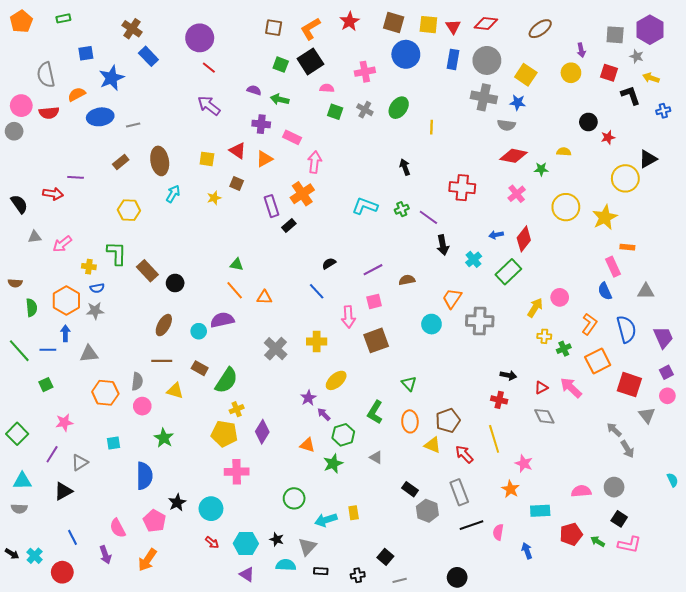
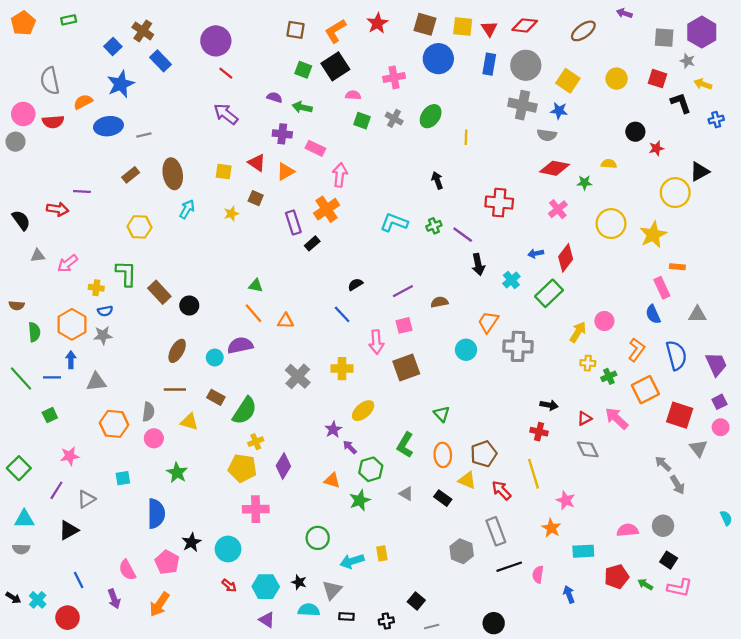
purple arrow: (581, 50) -> (624, 13), moved, turned 120
blue square: (86, 53) -> (113, 46), moved, turned -35
black rectangle: (410, 489) -> (443, 498), moved

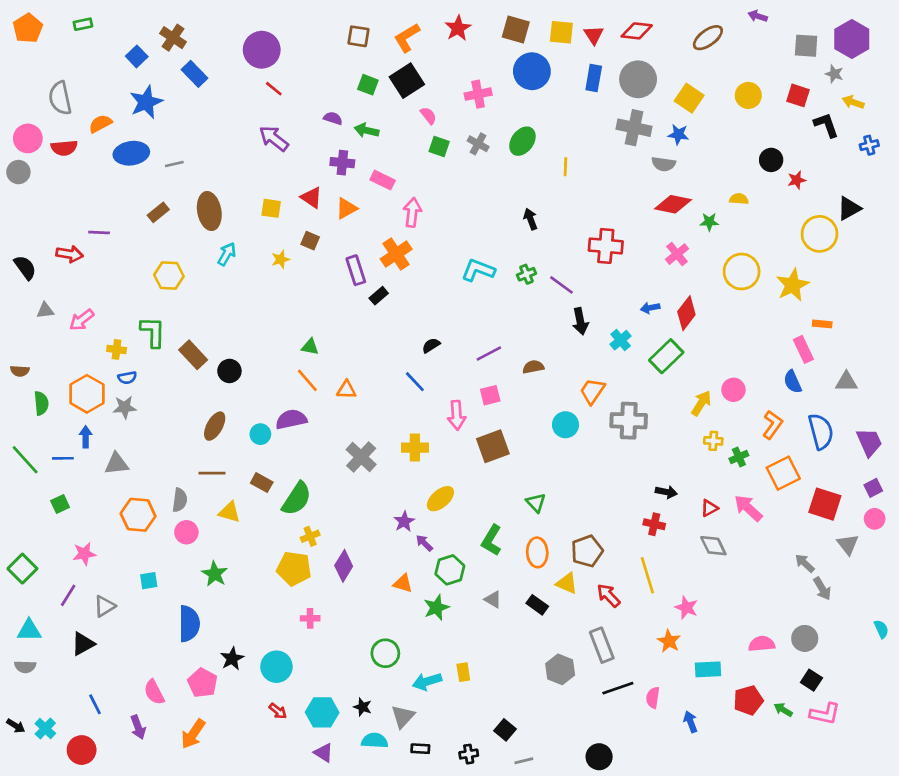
pink semicircle: (353, 95) -> (428, 116), turned 48
pink cross: (256, 509) -> (310, 618), size x0.6

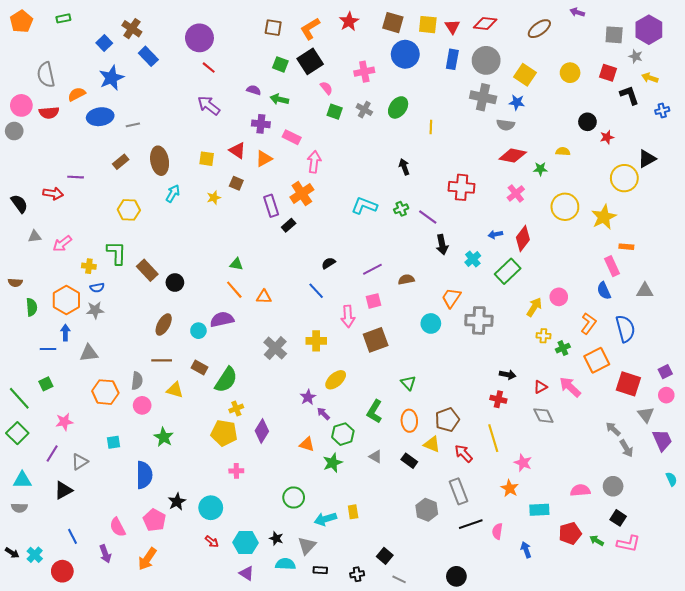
purple trapezoid: (869, 442) -> (662, 440), moved
green line: (25, 460) -> (19, 398), moved
gray line: (524, 761) -> (399, 579), turned 40

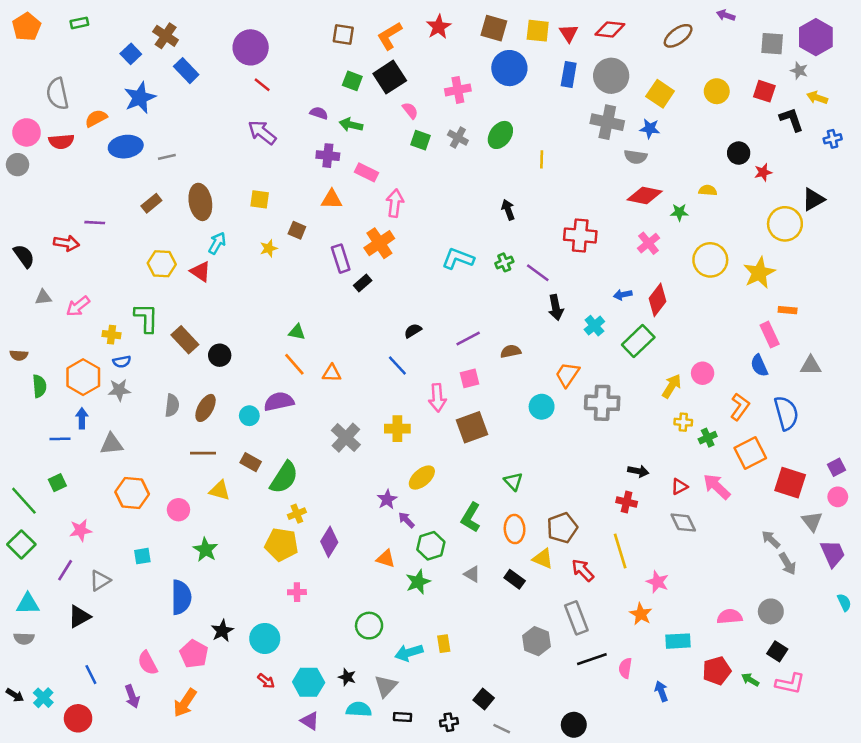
red triangle: (237, 150) -> (200, 271), moved
orange triangle: (264, 159) -> (332, 199), turned 30
gray semicircle: (137, 381) -> (172, 405), moved

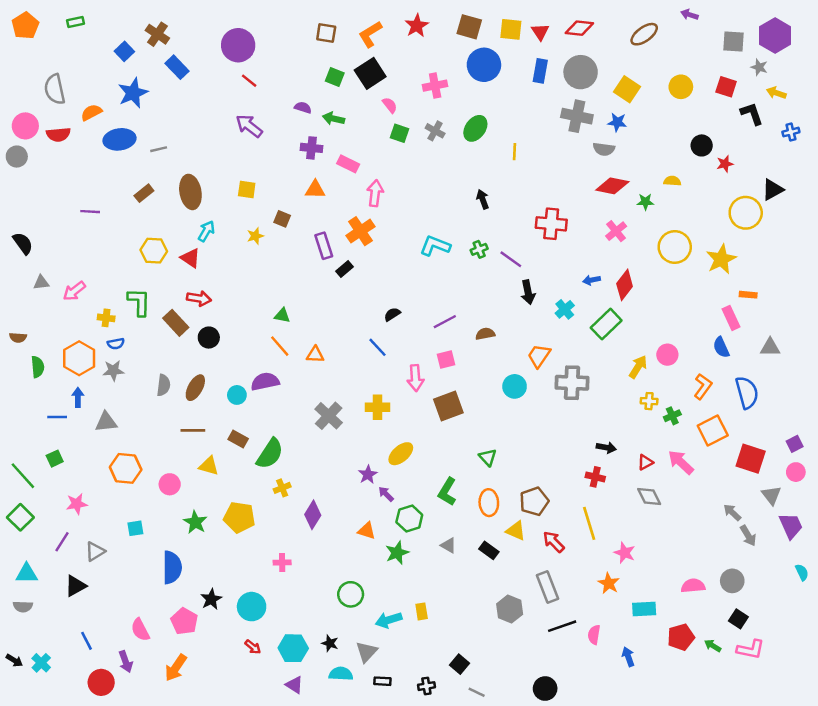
red arrow: (66, 243) -> (199, 298), moved
yellow pentagon: (281, 544) -> (239, 517), moved
red circle: (78, 718) -> (101, 682), moved

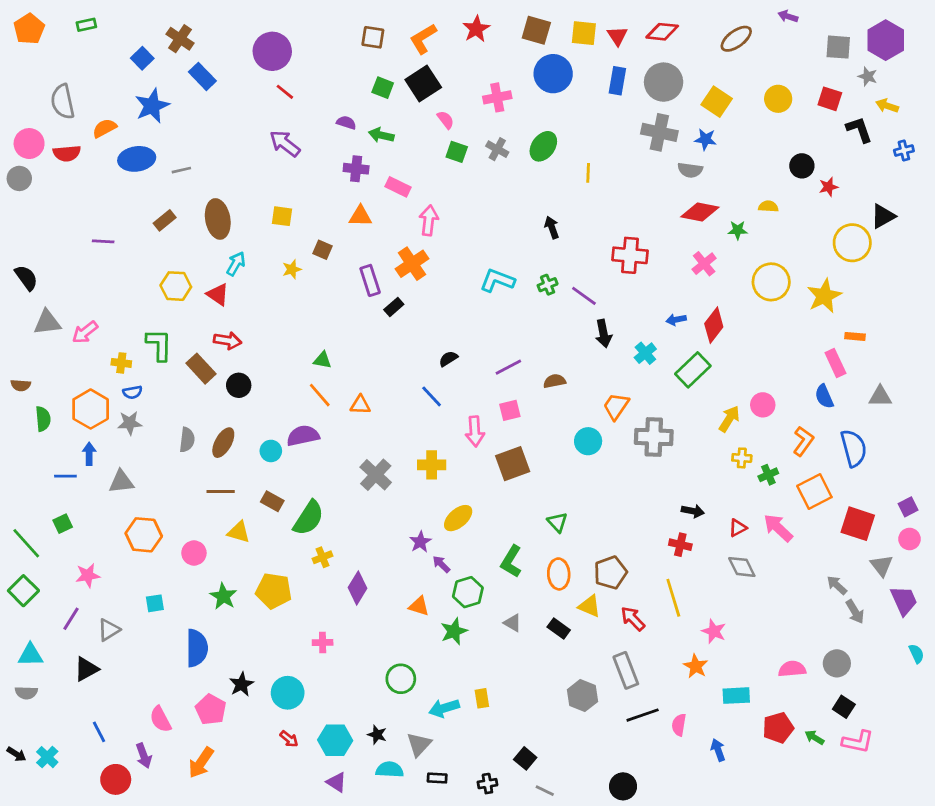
gray triangle: (41, 282) -> (47, 322), size x1.5

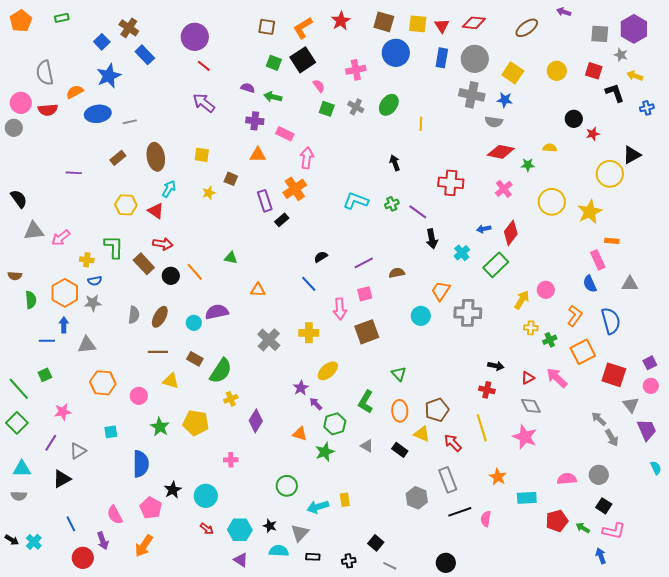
orange line: (320, 395) -> (195, 272), moved
pink star: (714, 631) -> (525, 437), moved, size x1.4
blue arrow: (718, 750) -> (601, 556), moved

